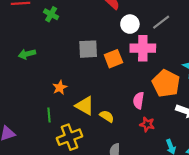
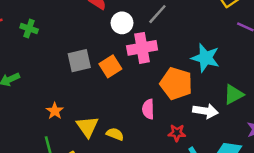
yellow triangle: (85, 106) -> (87, 127), turned 36
red star: (147, 124) -> (177, 133), moved

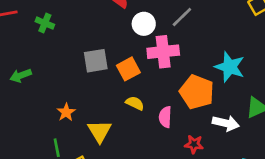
yellow semicircle: (115, 134) -> (135, 103), moved

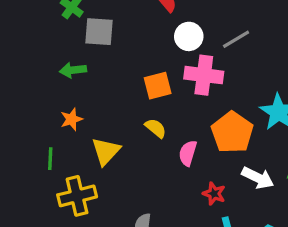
gray square: (96, 61) -> (99, 32), moved
green arrow: (21, 76) -> (73, 70), moved

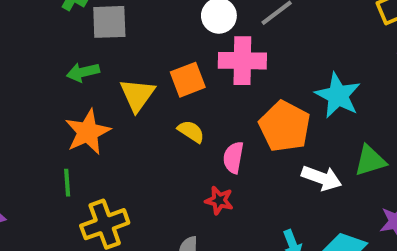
orange star: (71, 119) -> (88, 132), size x1.6
yellow triangle: (106, 151) -> (137, 95), moved
red star: (214, 194) -> (219, 200), moved

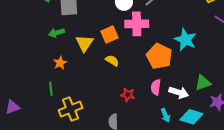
orange star: (88, 132) -> (60, 63), size x0.6
pink semicircle: (233, 157) -> (156, 87), moved
green triangle: (370, 161) -> (203, 83), moved
white arrow: (322, 178) -> (179, 92), moved

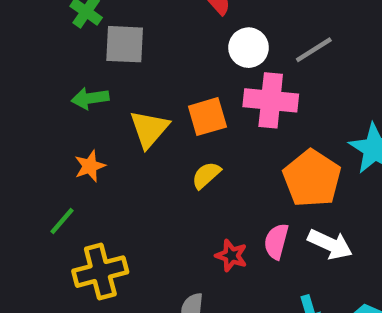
yellow semicircle: (112, 61) -> (206, 175), turned -80
pink semicircle: (156, 87) -> (276, 241), moved
green line: (51, 89) -> (62, 221), turned 40
white arrow: (179, 92) -> (330, 244), moved

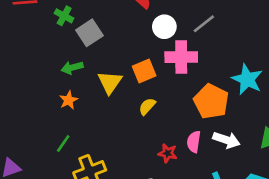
gray square: (125, 44) -> (89, 33), turned -30
orange star: (90, 166) -> (69, 100), moved

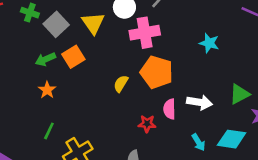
orange square: (144, 71) -> (73, 57), moved
cyan star: (247, 79) -> (209, 43), size x0.7
yellow triangle: (110, 82) -> (93, 23), moved
orange pentagon: (211, 101) -> (157, 72), moved

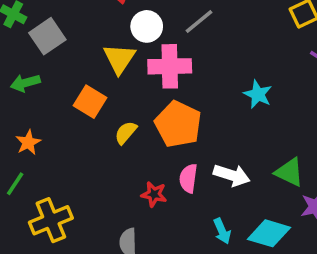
yellow triangle: (93, 23) -> (119, 59), moved
orange square: (73, 57) -> (90, 102), moved, turned -35
orange star: (47, 90) -> (28, 142), moved
green triangle: (239, 94) -> (289, 172), turned 45

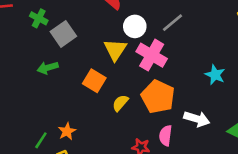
pink cross: (170, 66) -> (152, 55), turned 32
orange star: (28, 142) -> (67, 131), moved
white arrow: (232, 175) -> (197, 119), moved

